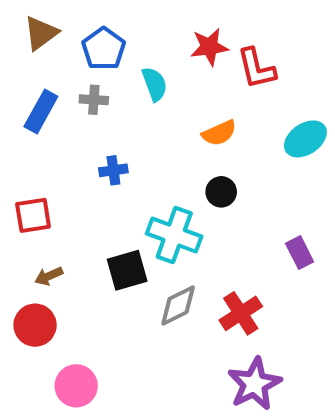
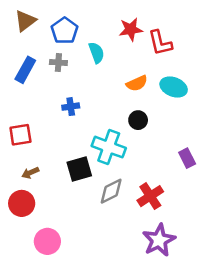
cyan ellipse: (305, 139) -> (174, 87), moved, turned 55

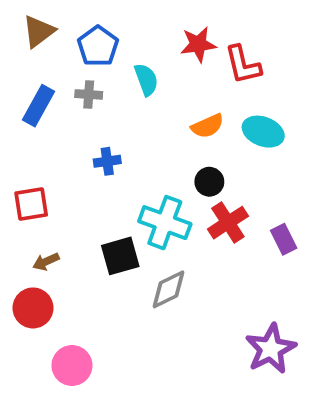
red cross: (150, 196) -> (228, 223), moved
purple star: (159, 240) -> (271, 349), moved

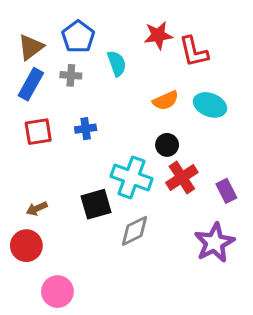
brown triangle: (39, 31) -> (31, 47), moved
red square: (31, 204) -> (38, 132), moved
purple star: (271, 349) -> (214, 243), moved

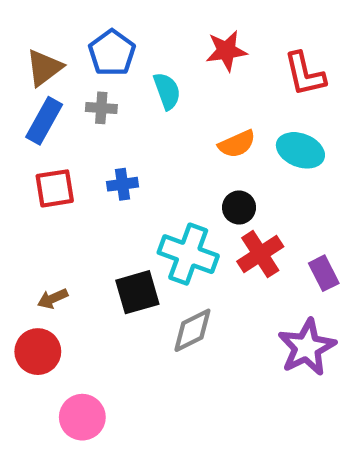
red L-shape: (194, 52) -> (305, 74), moved

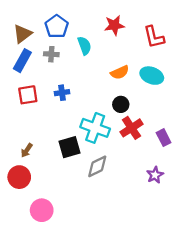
brown arrow: (53, 299) -> (27, 150), turned -32
purple star: (307, 347) -> (155, 175), size x0.6

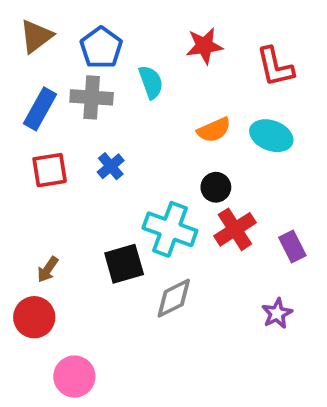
brown triangle: (22, 34) -> (36, 36), moved
gray cross: (51, 54) -> (92, 97), size x1.5
blue cross: (62, 93) -> (111, 166), turned -32

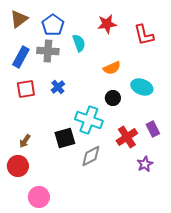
cyan ellipse: (271, 136) -> (142, 87), moved
red cross: (235, 229) -> (127, 137), moved

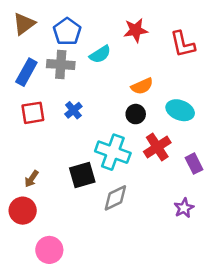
cyan semicircle: (79, 43) -> (100, 54), turned 78
black circle: (113, 98) -> (136, 114), moved
red cross: (127, 137) -> (157, 147), moved

